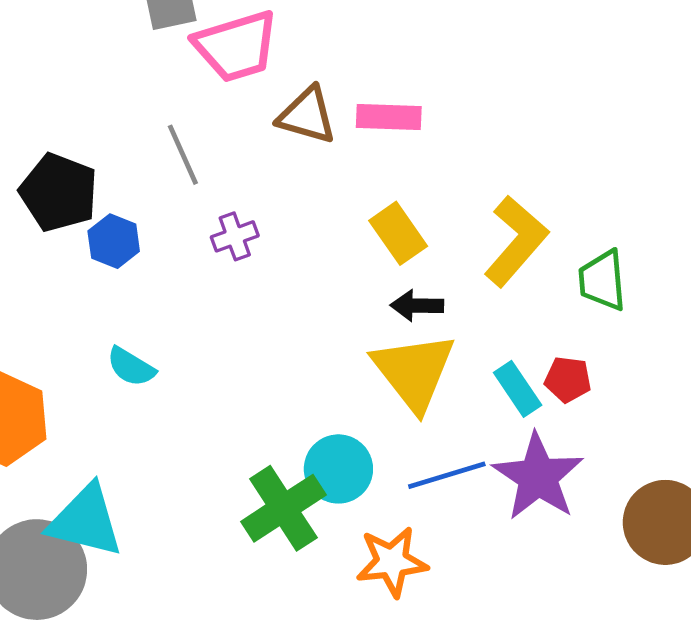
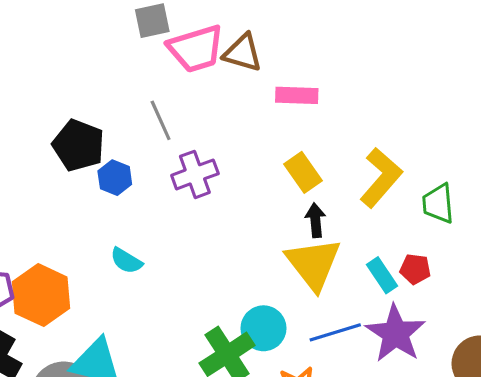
brown triangle: (307, 115) -> (243, 53), moved
purple cross: (235, 236) -> (195, 174), size x1.5
black arrow: (417, 306) -> (315, 220), turned 84

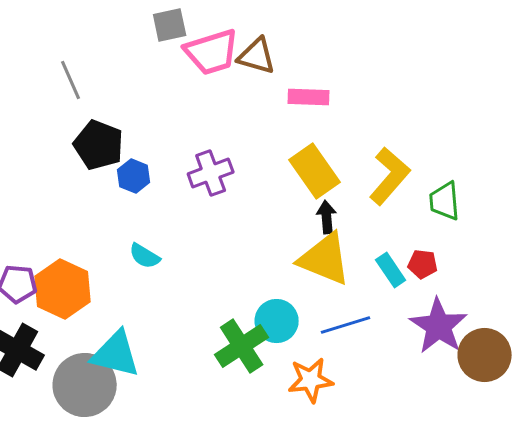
gray line: (161, 120) -> (71, 80), moved
yellow rectangle: (303, 172) -> (315, 171), size x1.4
yellow triangle: (313, 264) -> (325, 259), turned -30
purple star: (396, 333) -> (439, 326), moved

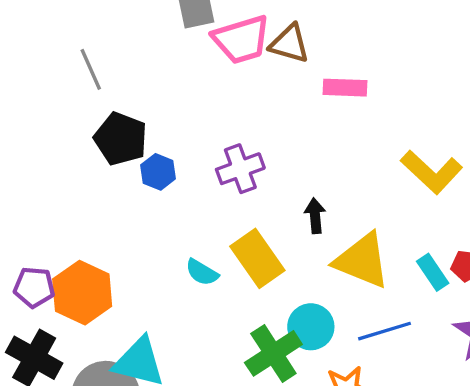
yellow rectangle: (315, 171) -> (257, 258), moved
yellow L-shape: (390, 176) -> (432, 172), turned 92
black arrow: (327, 217) -> (315, 216), moved
cyan semicircle: (145, 256) -> (202, 272), moved

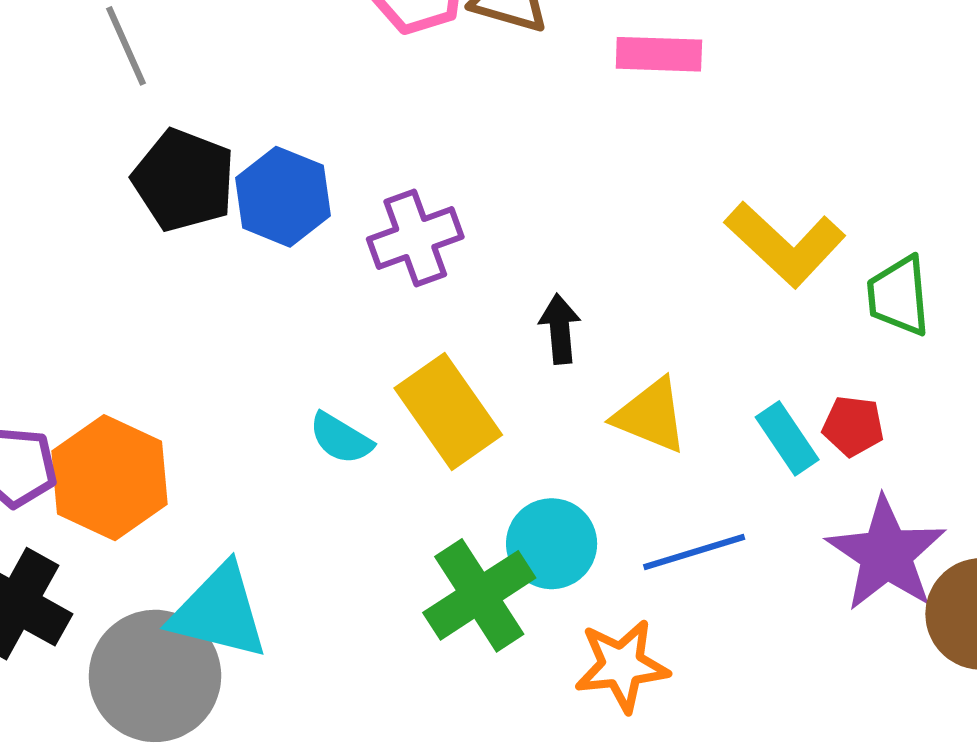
pink rectangle: (345, 88) -> (659, 54), moved
blue hexagon: (158, 172) -> (283, 197), moved, size x1.4
yellow triangle: (362, 261) -> (651, 416), size x0.7

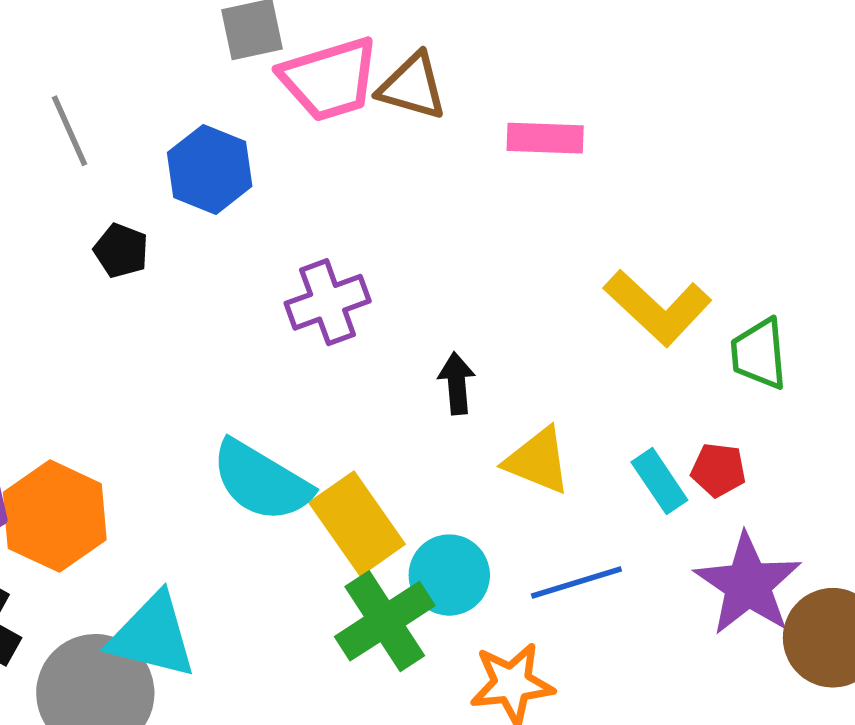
black pentagon: (184, 180) -> (121, 251), size x0.6
blue hexagon: (283, 197) -> (210, 169), moved
yellow rectangle: (448, 412) -> (357, 523), moved
cyan semicircle: (341, 438) -> (261, 481), size x1.8

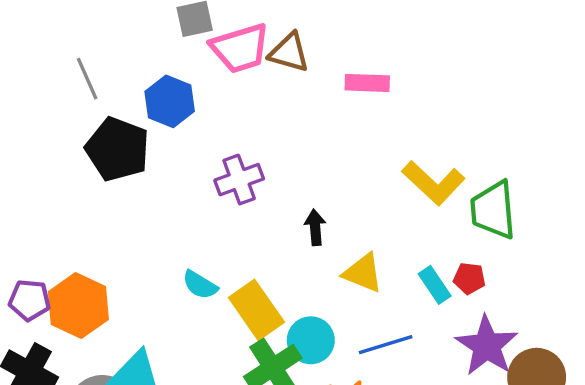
black pentagon: (121, 251) -> (117, 149), size x2.0
green trapezoid: (759, 354) -> (493, 210), size x1.4
cyan semicircle: (261, 481) -> (200, 285), size x0.6

